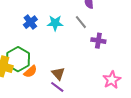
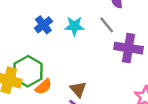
purple cross: (98, 41) -> (129, 48), size x1.5

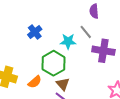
cyan star: (74, 26) -> (68, 41), moved
green hexagon: (28, 71) -> (53, 63), moved

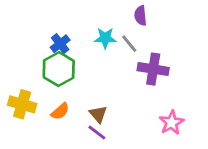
cyan star: (68, 41) -> (105, 38), moved
green hexagon: (53, 63) -> (59, 69), moved

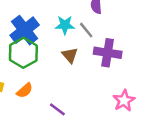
blue cross: (60, 44) -> (25, 30), size x1.6
brown triangle: (98, 114) -> (70, 55), moved

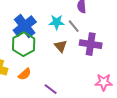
pink star: (124, 101) -> (104, 82), turned 30

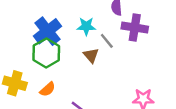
gray line: (74, 26) -> (107, 41), moved
purple cross: (91, 44) -> (135, 28), moved

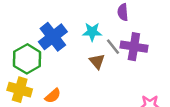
purple cross: (135, 28) -> (134, 47), moved
green hexagon: (46, 53) -> (27, 59), moved

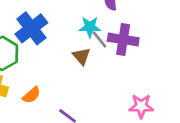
cyan star: (92, 32) -> (90, 27), moved

